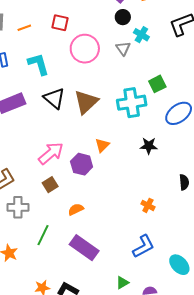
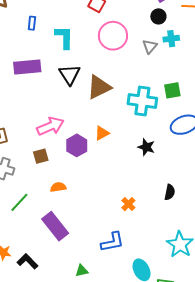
cyan cross: (141, 35) -> (171, 39), turned 35

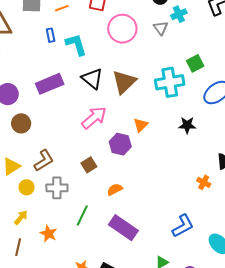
blue rectangle: (32, 23) -> (51, 35), moved
pink arrow: (50, 126) -> (94, 118), moved
orange cross: (128, 204) -> (204, 182), moved

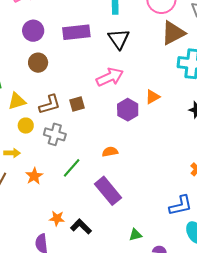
brown triangle: (124, 82) -> (173, 33), moved
brown square: (89, 165) -> (77, 104), moved
yellow arrow: (21, 217) -> (12, 153), turned 35
blue L-shape: (183, 226) -> (181, 205), moved

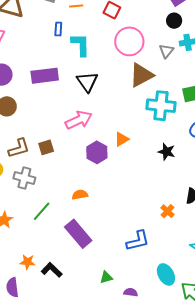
blue L-shape: (181, 205) -> (138, 241), moved

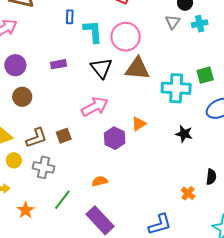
pink circle: (129, 41) -> (126, 37), moved
gray triangle: (166, 51) -> (173, 22), moved
brown triangle: (141, 75) -> (137, 69), moved, turned 36
purple rectangle: (45, 76) -> (59, 64), size x0.6

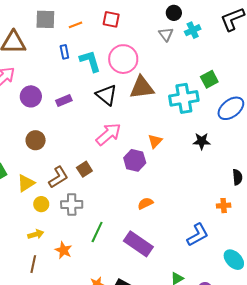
purple circle: (15, 65) -> (31, 96), moved
orange semicircle: (100, 181) -> (145, 203), moved
orange cross: (188, 193) -> (224, 206), moved, turned -32

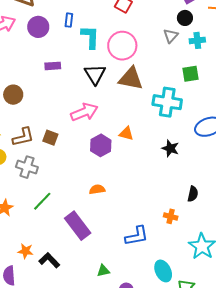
green square: (209, 79) -> (190, 74), moved
purple circle: (31, 96) -> (38, 27), moved
orange triangle: (155, 141) -> (126, 134), turned 42
brown square: (84, 169) -> (50, 138), turned 35

